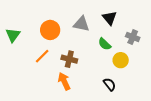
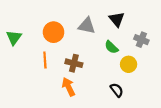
orange line: (42, 56) -> (45, 60), turned -49

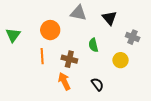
gray triangle: (87, 26) -> (78, 13), moved
green semicircle: (111, 47) -> (93, 45), moved, turned 32
black semicircle: (117, 90) -> (97, 84), moved

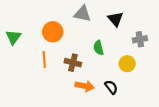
gray cross: (133, 37) -> (140, 39), turned -32
orange arrow: (64, 81) -> (85, 86), moved, turned 126
black semicircle: (97, 84) -> (111, 87), moved

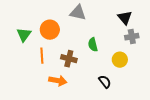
black triangle: (115, 19) -> (125, 18), moved
green triangle: (13, 37) -> (24, 35), moved
orange arrow: (85, 86) -> (58, 81), moved

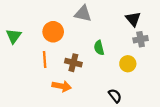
green triangle: (24, 35) -> (14, 36), moved
black semicircle: (105, 82) -> (115, 96), moved

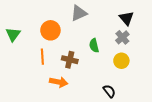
gray triangle: (83, 14) -> (79, 13), turned -36
gray cross: (141, 39) -> (122, 37), moved, turned -32

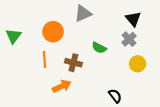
green semicircle: (94, 46) -> (99, 48), turned -48
yellow circle: (121, 61) -> (138, 64), moved
orange arrow: (59, 82) -> (62, 86), turned -36

